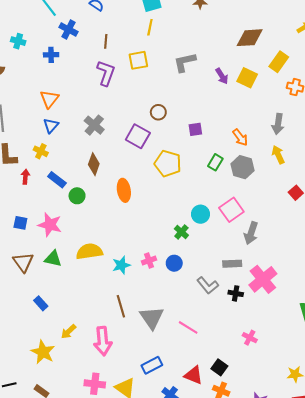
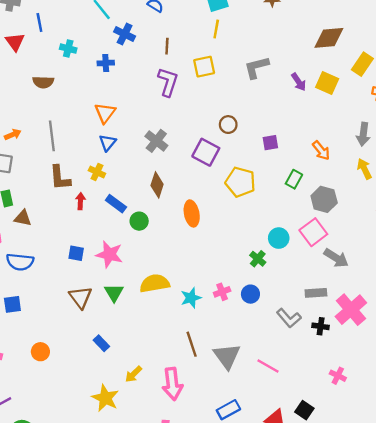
gray hexagon: (243, 167) -> (324, 199), moved
gray arrow: (251, 233) -> (336, 258), turned -75
green triangle: (53, 259) -> (114, 293), turned 48

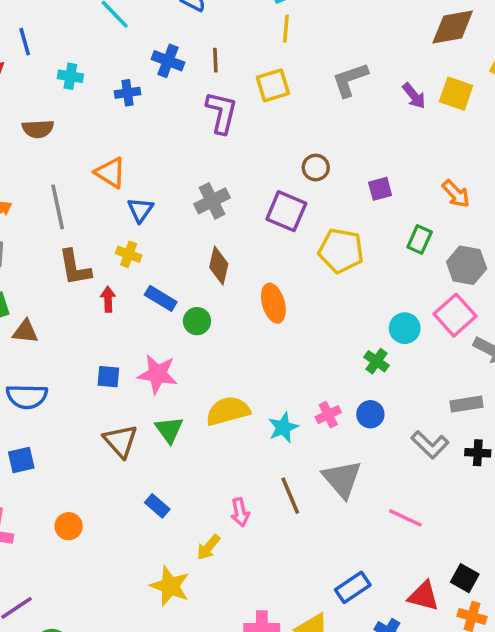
blue cross: (125, 34) -> (168, 61), moved
orange triangle: (105, 113) -> (110, 173), moved, turned -30
gray cross: (156, 141) -> (212, 201), turned 30
gray triangle: (227, 356) -> (342, 479), moved
pink arrow: (172, 384) -> (240, 512), moved, size x0.6

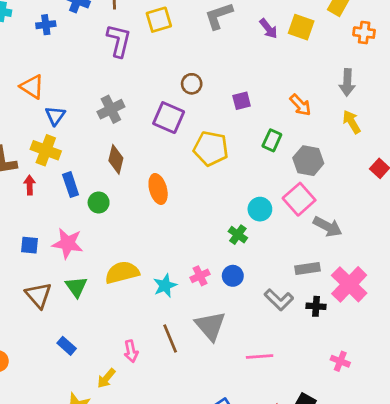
yellow cross: (129, 254) -> (46, 150), size x1.5
blue rectangle: (161, 298) -> (71, 185), turned 40
pink line: (406, 518) -> (260, 357), turned -30

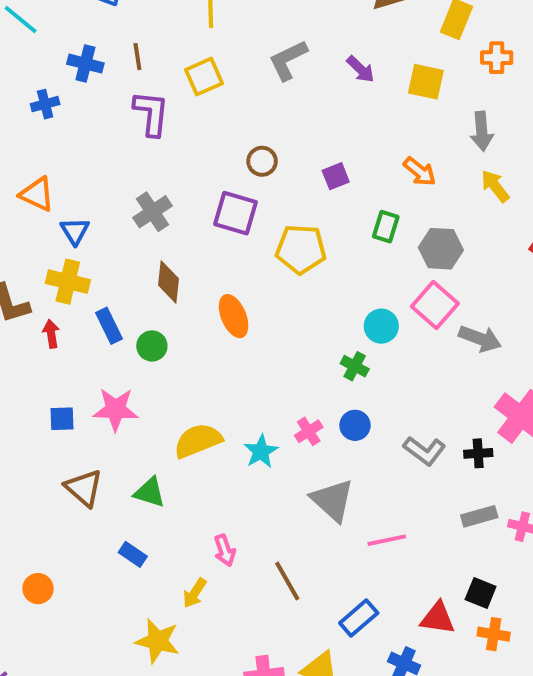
yellow square: (301, 27) -> (426, 82), moved
gray rectangle: (308, 268) -> (479, 516), moved
green triangle: (76, 287) -> (150, 492), moved, turned -30
brown line: (170, 339) -> (287, 581), moved
pink line: (260, 357) -> (387, 540), moved

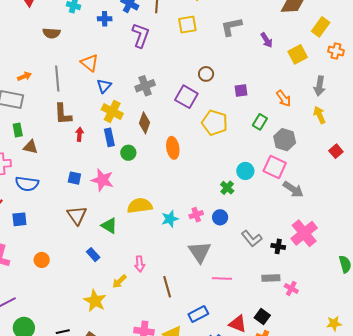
yellow square: (426, 82) -> (298, 54), turned 36
purple L-shape: (151, 113) -> (141, 35), moved
yellow cross: (68, 282) -> (112, 112), moved
pink square: (435, 305) -> (275, 167), turned -30

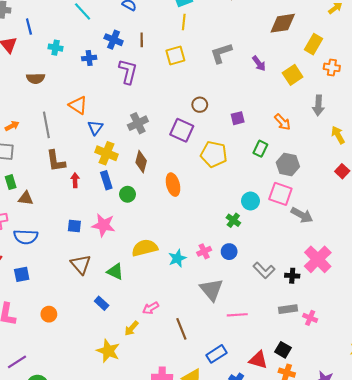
yellow arrow: (319, 115) -> (338, 135), moved
pink arrow: (140, 264) -> (151, 308), turned 70

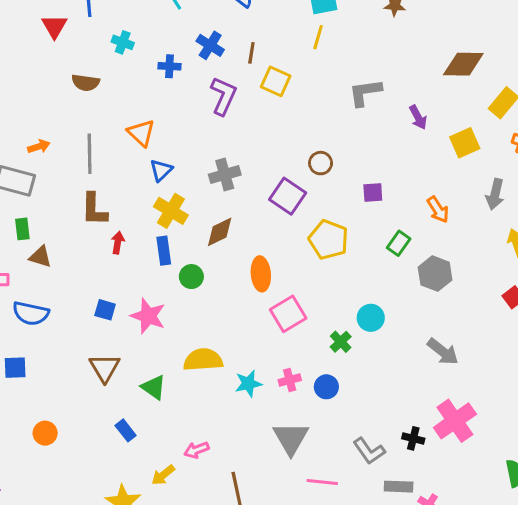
yellow square: (175, 55) -> (276, 81), moved, turned 30
brown diamond: (141, 162) -> (220, 232), turned 40
pink square: (280, 194) -> (288, 314), moved, turned 30
gray L-shape: (264, 270) -> (369, 451), moved

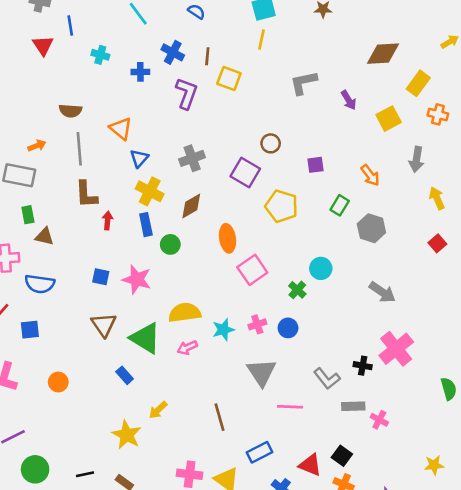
brown semicircle: (86, 83) -> (70, 111), moved
green triangle: (154, 387) -> (145, 338), size x1.5
pink arrow: (197, 450) -> (187, 348), moved

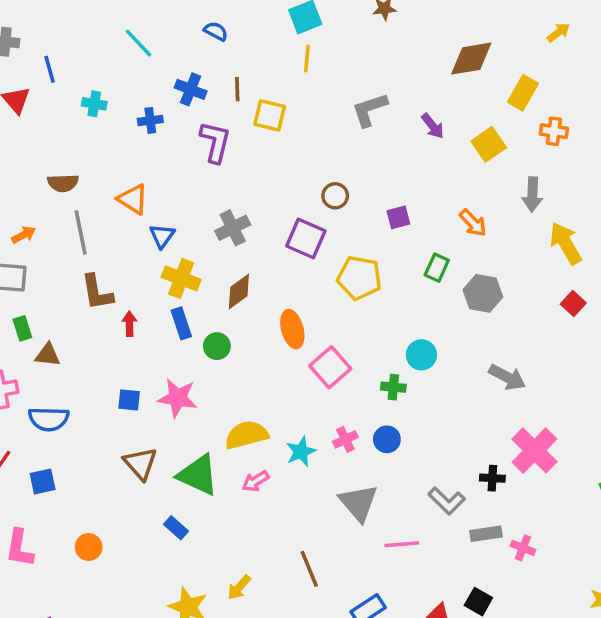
yellow arrow: (437, 198) -> (566, 243), size x1.4
green cross: (297, 290) -> (393, 387), turned -30
yellow arrow: (158, 410) -> (239, 587), moved

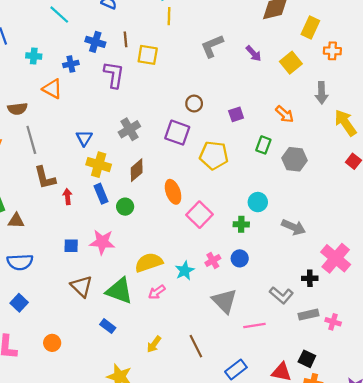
orange triangle: (133, 199) -> (52, 89), moved
gray arrow: (507, 377) -> (294, 227), moved
blue square: (43, 481) -> (19, 303), turned -30
yellow arrow: (239, 587) -> (154, 344), moved

